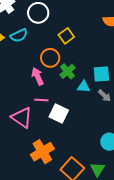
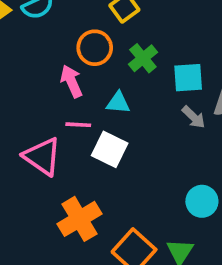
green cross: (67, 71) -> (143, 58), moved
cyan triangle: (84, 87) -> (118, 103), moved

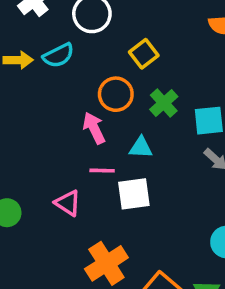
white square: (110, 149) -> (134, 194), turned -32
pink triangle: (42, 156) -> (68, 203), size x0.7

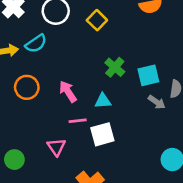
yellow square: (144, 54) -> (97, 20), moved
orange circle: (116, 94) -> (27, 87), moved
pink triangle: (68, 203) -> (56, 147), turned 30

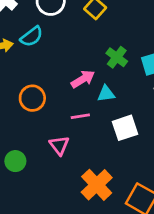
orange circle: (27, 87) -> (32, 98), moved
pink arrow: (68, 91) -> (83, 79), moved, turned 95
white square: (102, 134) -> (125, 128), moved

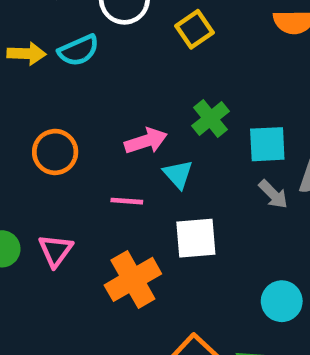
cyan triangle: (106, 94) -> (178, 174), turned 42
pink triangle: (59, 145) -> (56, 251), moved
orange cross: (97, 185) -> (133, 279), moved

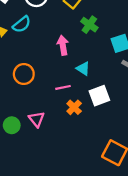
green cross: (211, 119) -> (89, 25), moved
pink arrow: (146, 141) -> (63, 45), moved, turned -66
orange cross: (133, 279) -> (74, 107), moved, size x0.6

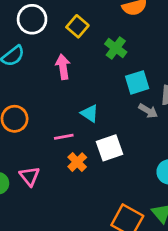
green cross: (89, 25) -> (116, 48), moved
pink arrow: (63, 45) -> (63, 67), moved

